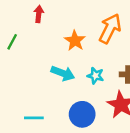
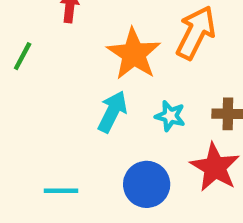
orange star: (75, 41) -> (134, 54), size x1.4
cyan arrow: (63, 73) -> (112, 112), turned -85

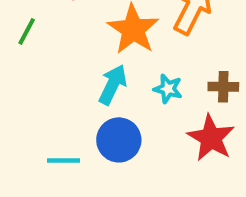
blue circle: (147, 184) -> (119, 140), moved

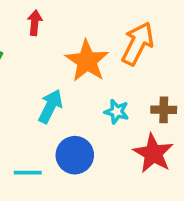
cyan arrow: (113, 85) -> (50, 106), moved

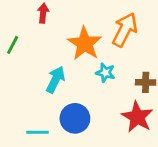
cyan star: (117, 112) -> (105, 73), moved

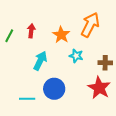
red arrow: (43, 13) -> (31, 31), moved
orange star: (85, 44) -> (61, 35), size x0.7

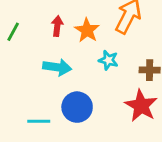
red arrow: (31, 31) -> (57, 26), moved
cyan arrow: (40, 61) -> (57, 67), turned 72

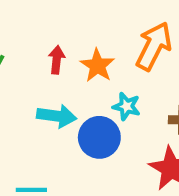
blue circle: (77, 107) -> (99, 137), moved

